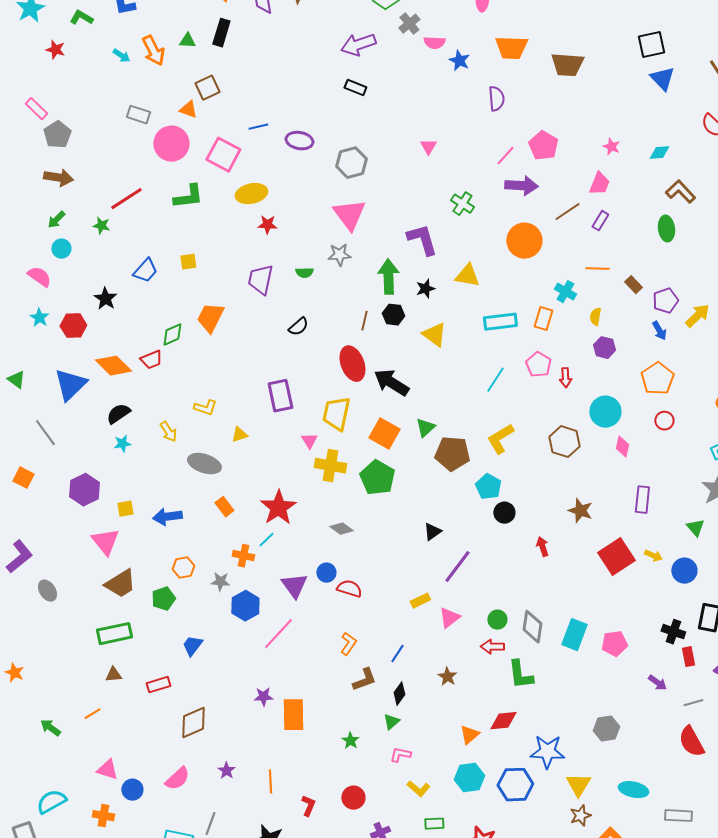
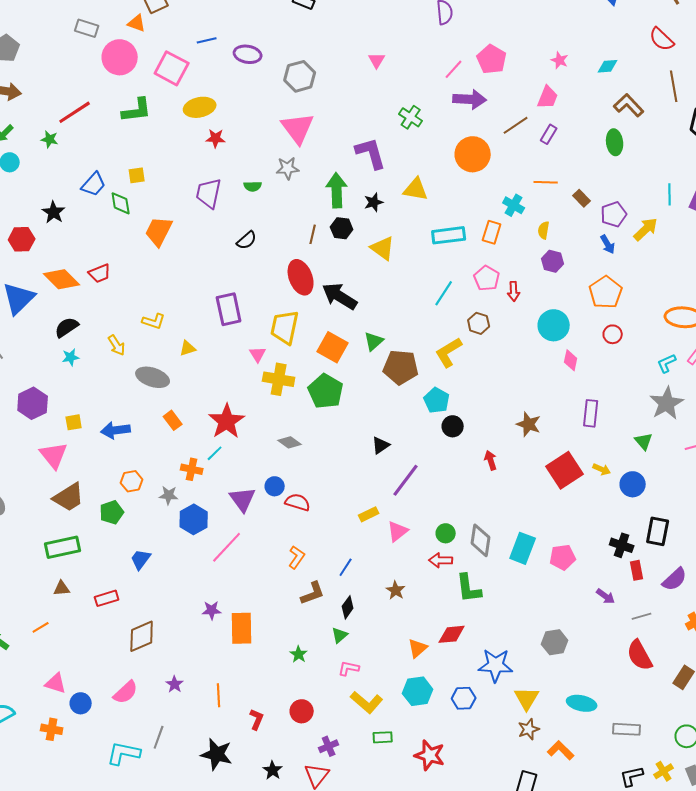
green diamond: (172, 335) -> (121, 203), moved, turned -75
brown hexagon: (564, 442) -> (479, 323), moved, size x0.7
blue hexagon: (515, 785) -> (464, 698), size x0.7
yellow L-shape: (418, 789) -> (367, 702), size x1.4

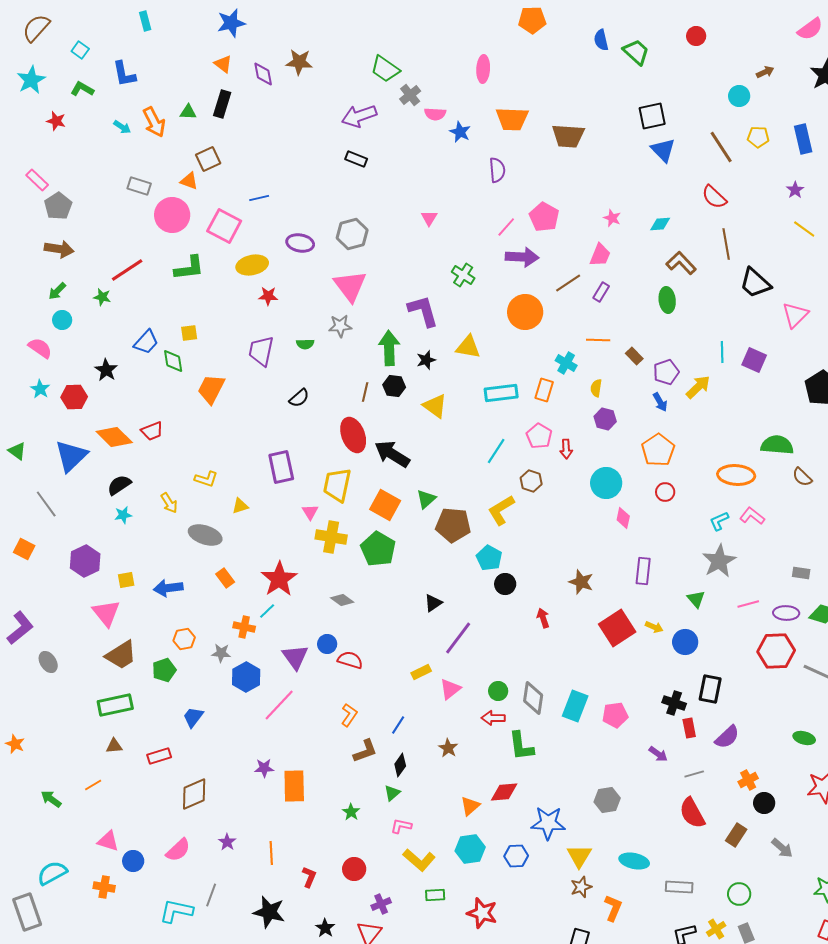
purple ellipse: (248, 54) -> (300, 243), moved
orange L-shape: (561, 750) -> (613, 908), turned 68

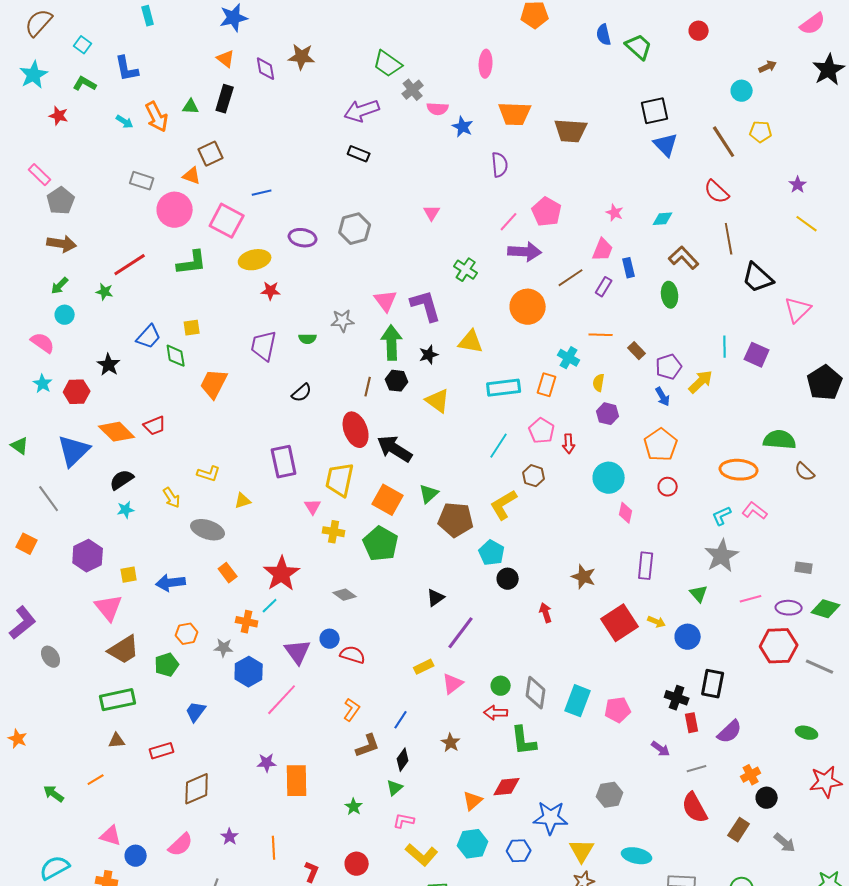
blue rectangle: (803, 139) -> (629, 268), moved, size x0.7
pink triangle: (350, 286) -> (386, 301), moved, size x0.7
yellow cross: (331, 537) -> (334, 532), size x0.7

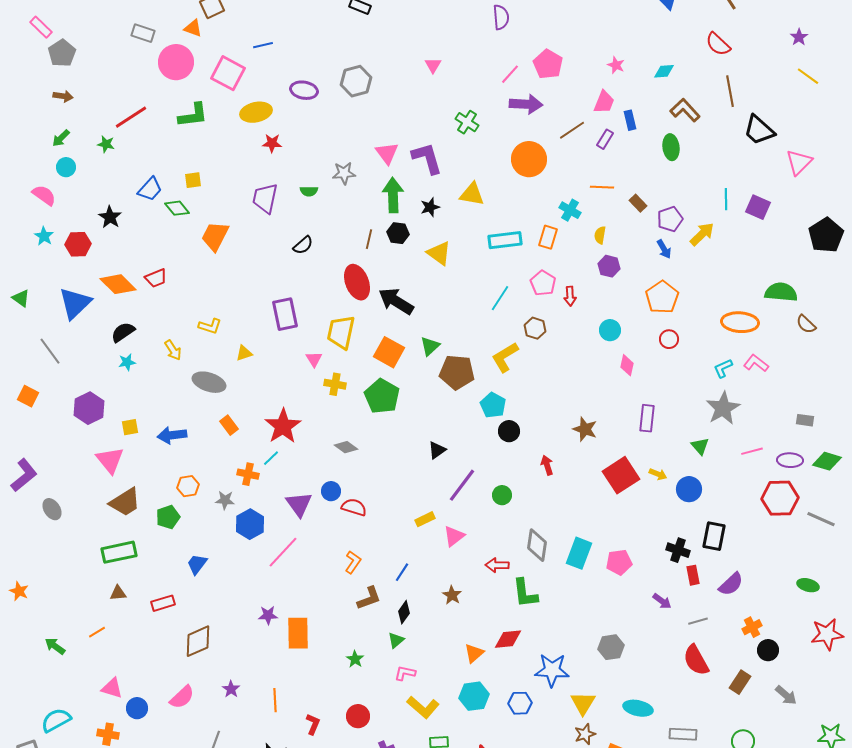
brown arrow: (62, 244) -> (63, 96), size x0.7
green diamond: (176, 356) -> (177, 208), turned -30
cyan circle: (609, 478) -> (610, 330), size x0.7
green circle: (501, 686) -> (502, 495), moved

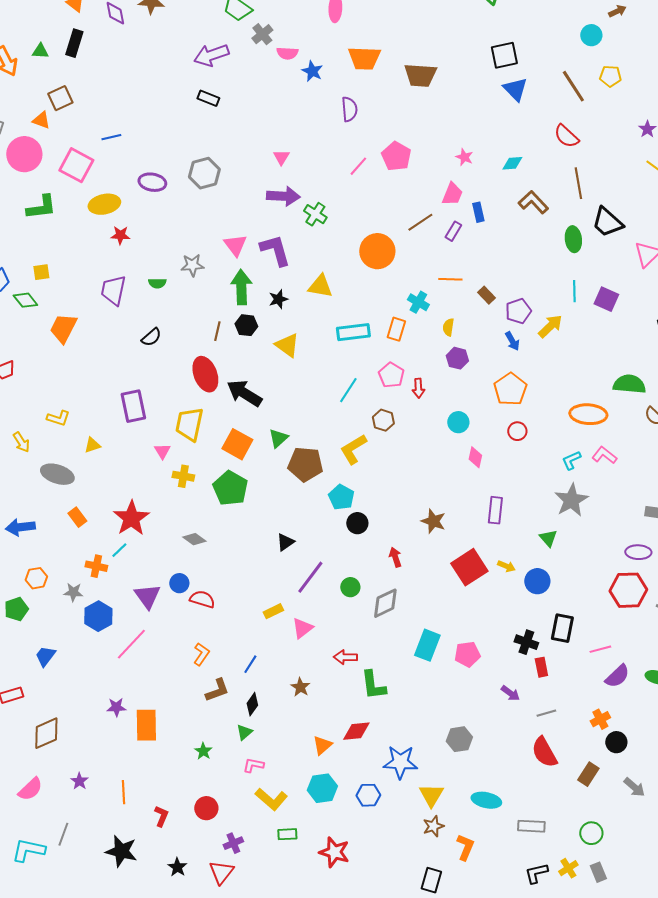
purple arrow: (526, 104) -> (283, 196), moved
green ellipse: (671, 147) -> (573, 239), moved
pink line: (752, 451) -> (600, 649), moved
gray diamond: (537, 545) -> (385, 603), moved, turned 56
purple semicircle: (731, 584) -> (617, 676), moved

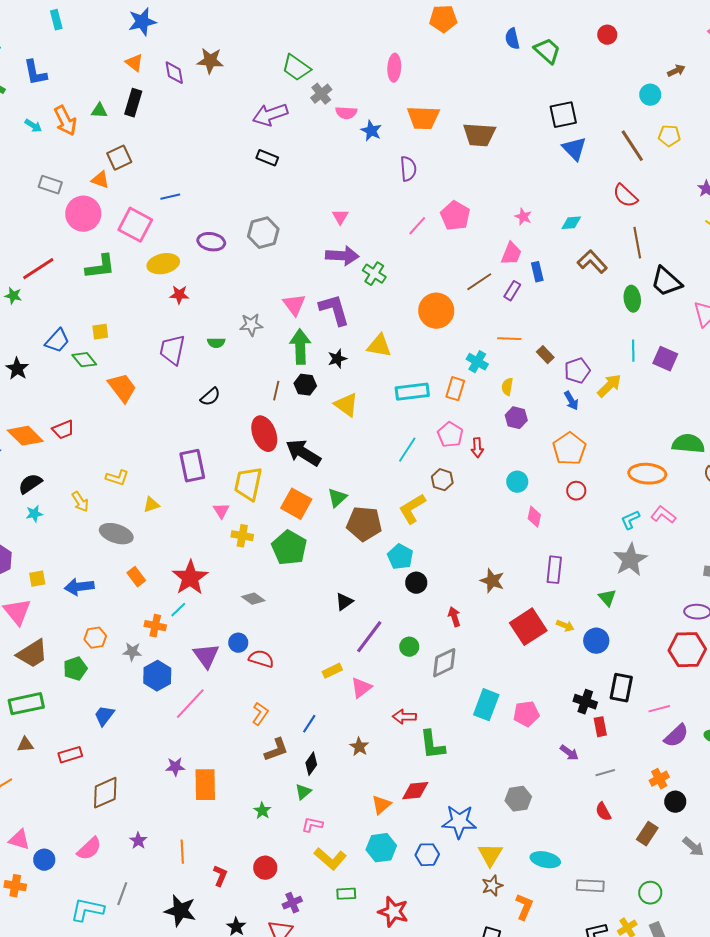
orange trapezoid: (63, 328) -> (122, 388), turned 116
red semicircle: (544, 752) -> (603, 812), size x0.6

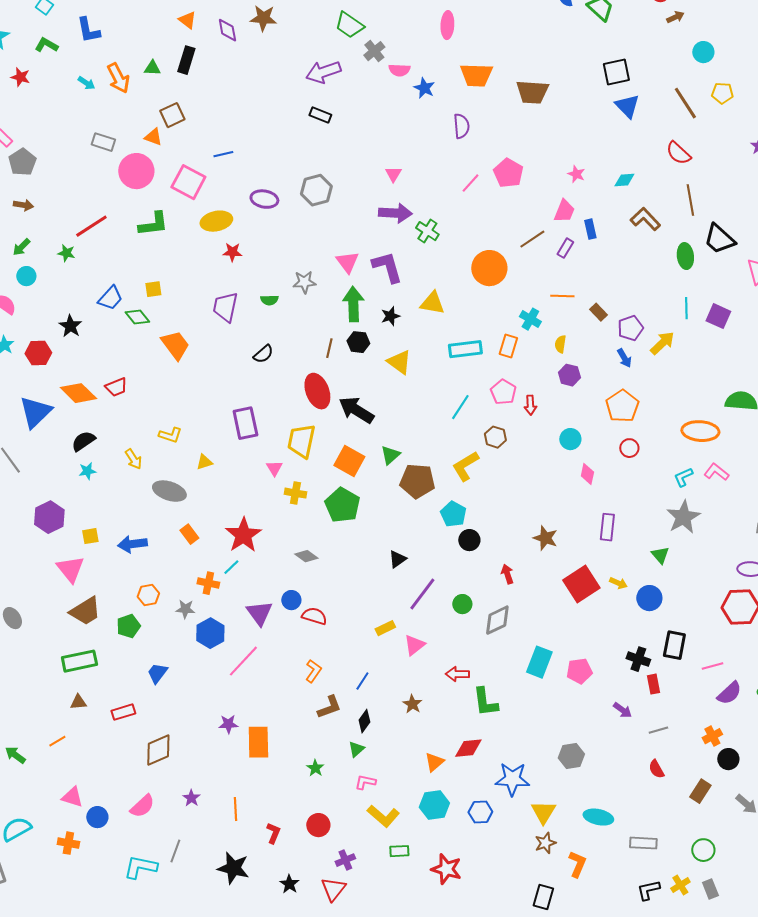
brown arrow: (676, 71) -> (675, 17), moved

